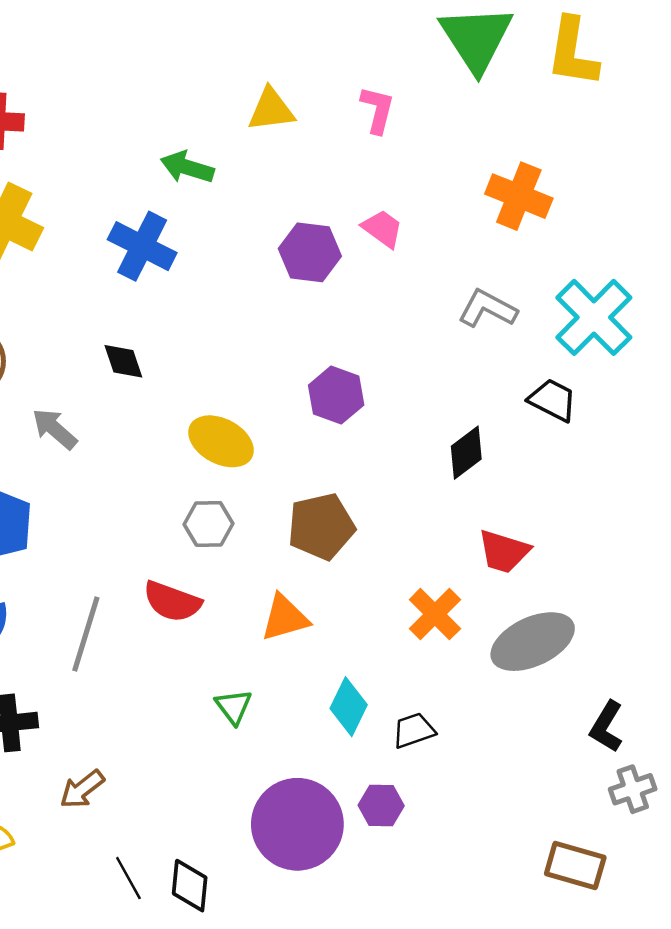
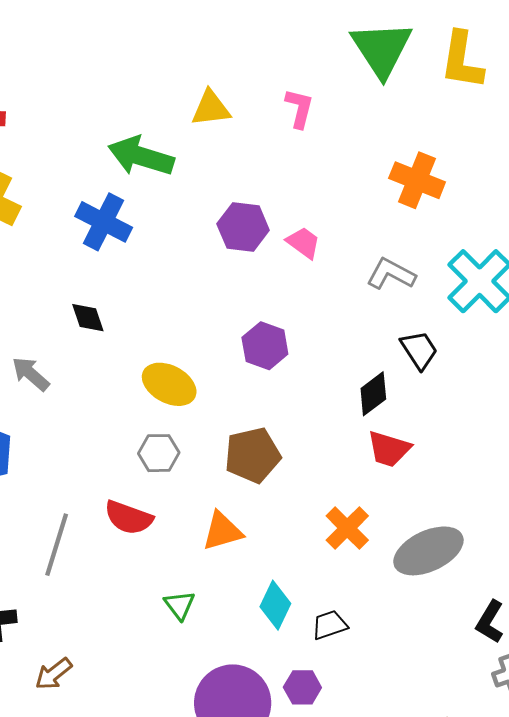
green arrow: (187, 167) -> (141, 156), size x1.5
pink trapezoid: (382, 229) -> (303, 243), moved
black trapezoid: (553, 400) -> (419, 350), moved, turned 30
red trapezoid: (504, 551) -> (389, 449), moved

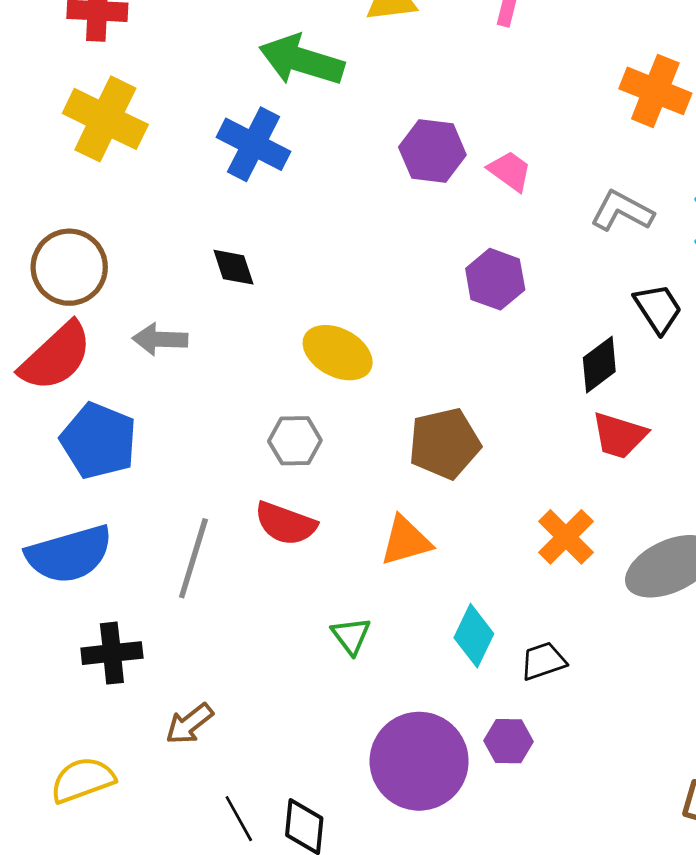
purple hexagon: (265, 346) -> (495, 279), moved
gray arrow: (31, 374) -> (160, 339), turned -39
gray hexagon: (159, 453) -> (295, 441), moved

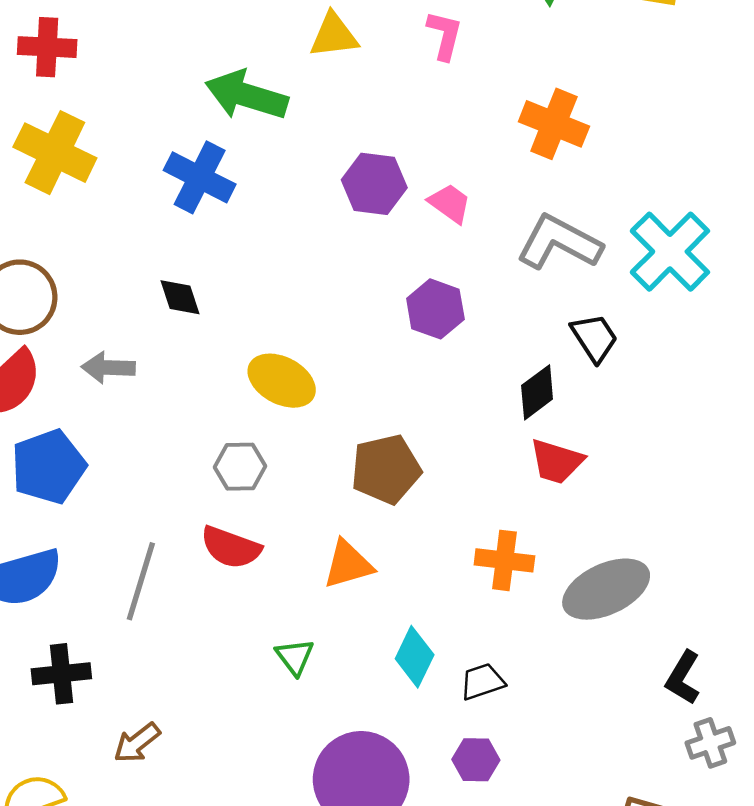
orange cross: (655, 91) -> (554, 124), moved
gray L-shape: (622, 211) -> (559, 242), size x1.4
blue pentagon: (99, 441) -> (48, 467), turned 30
orange cross: (566, 537) -> (504, 560), turned -38
purple hexagon: (509, 741) -> (476, 760), moved

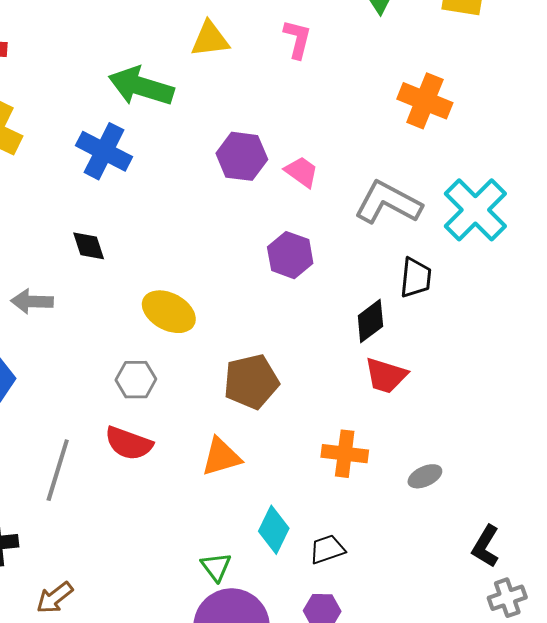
orange cross: (554, 124) -> (425, 101), moved
black trapezoid: (594, 338) -> (416, 278), turned 39
gray ellipse: (606, 589) -> (425, 476), size x0.5
green triangle: (295, 657) -> (216, 567), moved

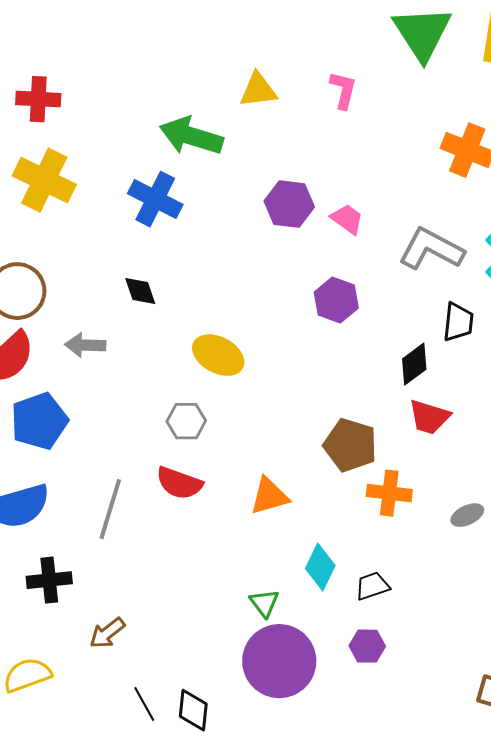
brown pentagon: (251, 382) -> (350, 445), moved, turned 30

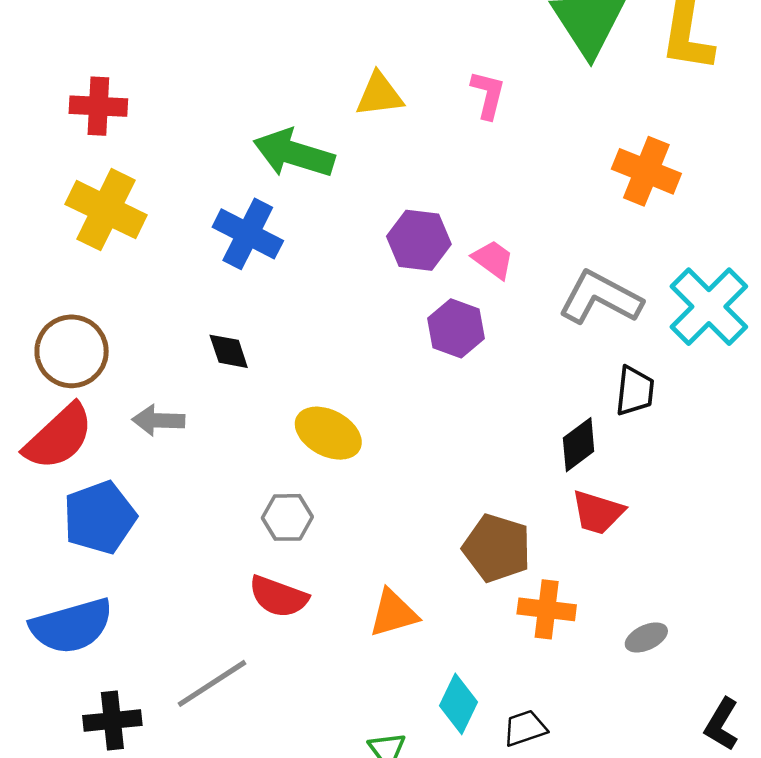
purple hexagon: (336, 300) -> (456, 328), moved
gray line: (110, 509) -> (212, 683), moved, turned 40

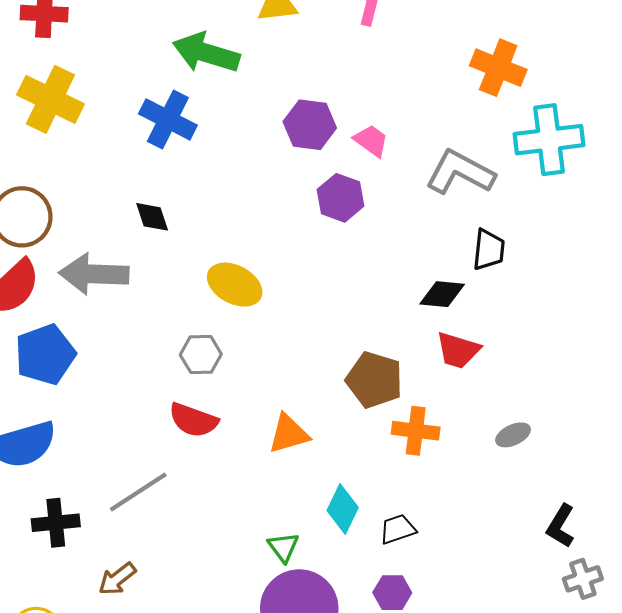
cyan cross: (709, 307) -> (549, 140), moved, turned 38
gray arrow: (158, 420) -> (94, 274), size x1.6
black diamond: (579, 445) -> (442, 294), turned 42
gray ellipse: (646, 637) -> (513, 435), moved

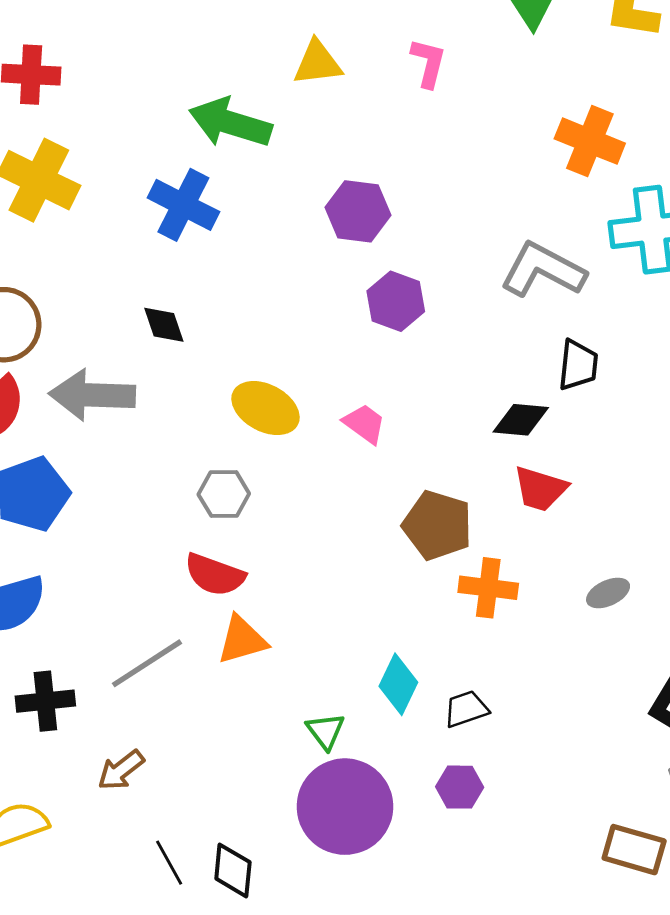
pink trapezoid: (371, 141) -> (364, 424), moved
orange triangle: (289, 434) -> (242, 640), moved

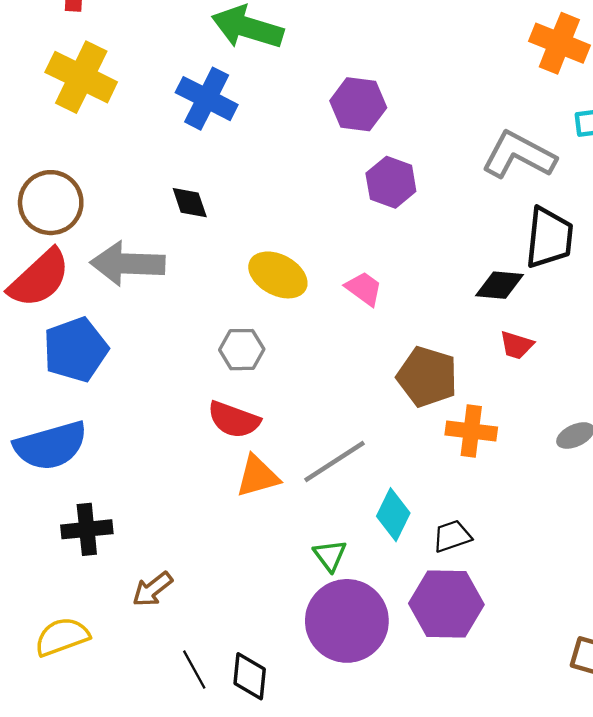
black trapezoid: (578, 365) -> (549, 238), size x1.4
red trapezoid: (540, 489) -> (516, 345), size x0.7
gray line: (147, 663) -> (334, 461), moved
purple hexagon: (460, 787) -> (446, 604), size x1.8

